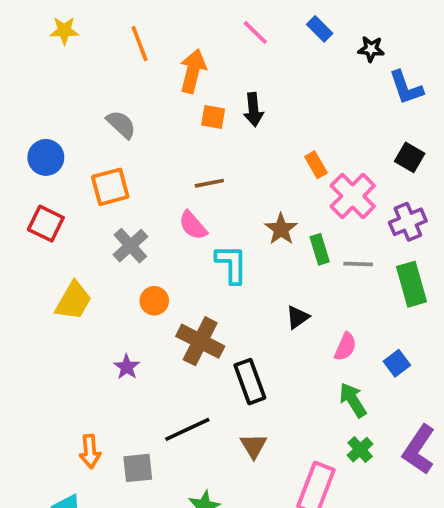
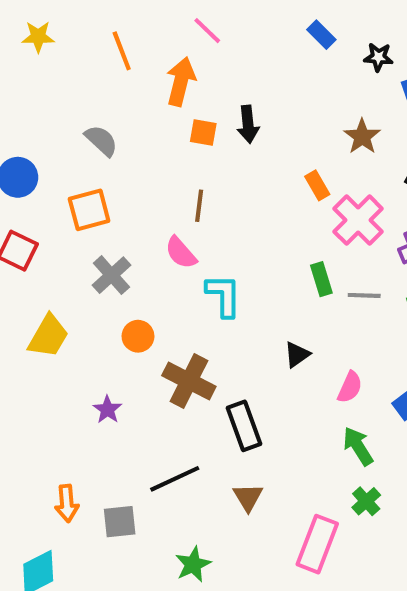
pink line: (255, 32) -> (207, 31), moved
brown line: (209, 183) -> (199, 206), turned -72
brown star: (281, 229) -> (362, 137), moved

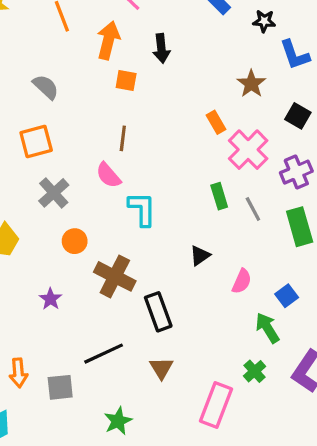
black arrow: (248, 124) -> (161, 48), moved
gray line: (364, 295) -> (253, 209), turned 60
green arrow: (358, 446) -> (267, 328), moved

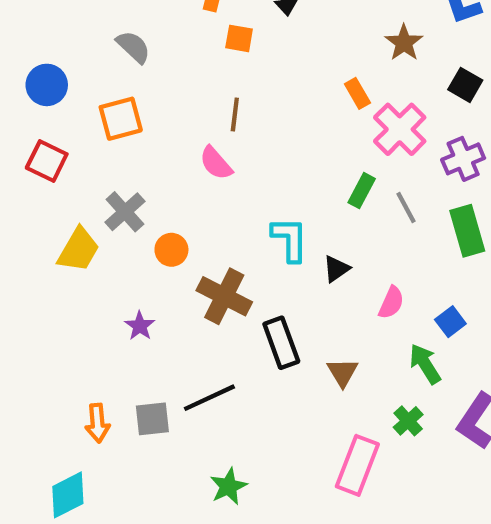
gray cross: (54, 193) -> (125, 212), moved
green rectangle: (219, 196) -> (362, 191), turned 45
cyan L-shape: (142, 209) -> (290, 239), moved
brown triangle: (161, 368) -> (343, 372), moved
gray square: (60, 387) -> (152, 419), moved

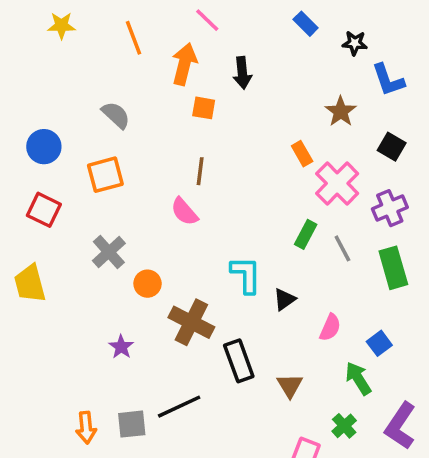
yellow trapezoid: (78, 250) -> (30, 284), moved, turned 135

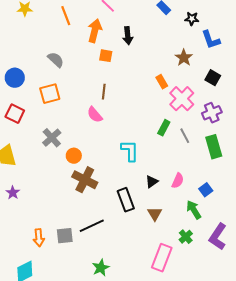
black triangle: (284, 299) -> (152, 182), moved
brown cross: (191, 322) -> (85, 180), moved
purple star: (121, 347) -> (13, 193), moved

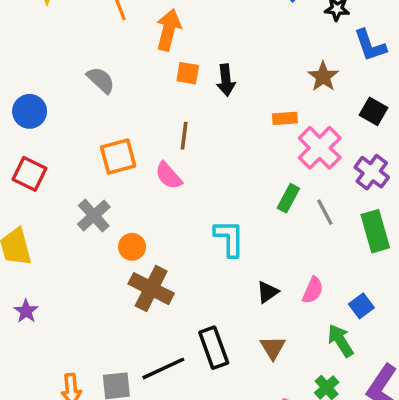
black arrow: (128, 36) -> (226, 80), moved
orange rectangle: (162, 82) -> (285, 118), turned -64
orange square: (50, 94) -> (118, 157), moved
purple cross: (212, 113) -> (372, 172), turned -30
black rectangle: (126, 200) -> (214, 348), moved

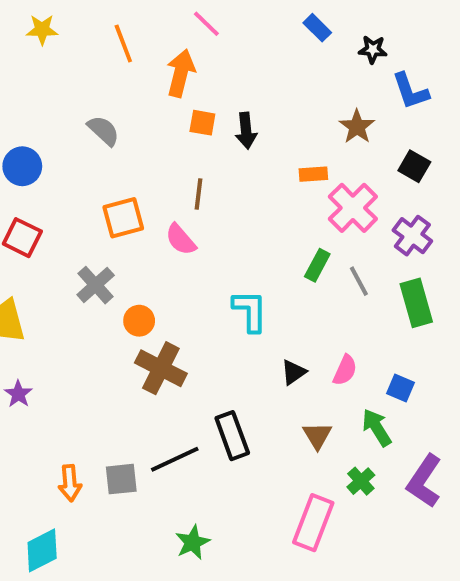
blue square: (361, 306) -> (400, 388), turned -30
brown triangle: (273, 348) -> (317, 436), moved

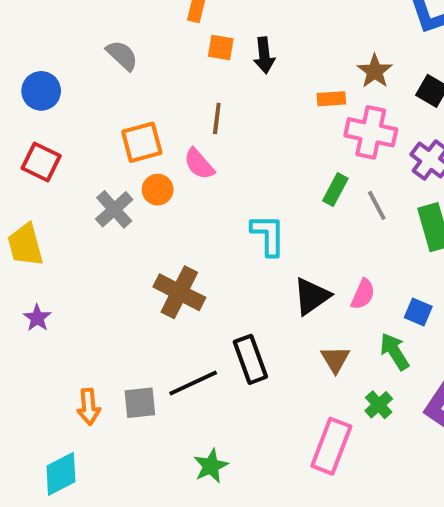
brown star: (357, 127) -> (375, 71), moved
pink cross: (353, 208) -> (371, 132), turned -33
orange circle: (139, 321) -> (158, 190), moved
black triangle: (294, 372) -> (312, 296), size x1.5

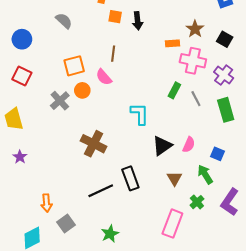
gray square: (140, 403) -> (66, 224), moved, turned -30

